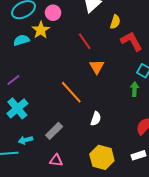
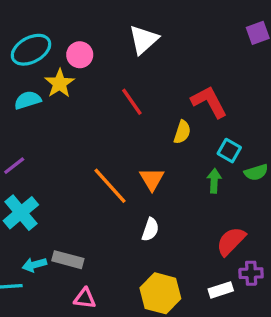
yellow semicircle: (115, 22) -> (182, 132), moved
orange triangle: (97, 67) -> (152, 179), moved
gray rectangle: (54, 131) -> (68, 260), moved, turned 60

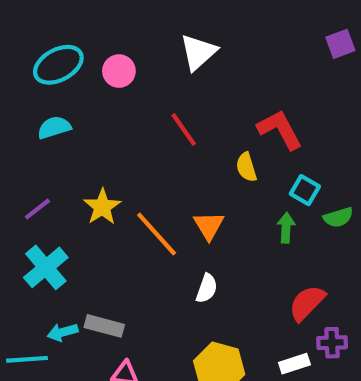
yellow star: (60, 83) -> (102, 207), moved
yellow semicircle: (182, 132) -> (246, 167), turned 145

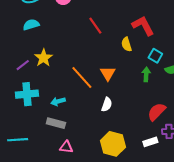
yellow star: (102, 207) -> (44, 58), moved
cyan cross: (46, 267) -> (27, 94), turned 35
cyan arrow: (63, 332) -> (58, 101), moved

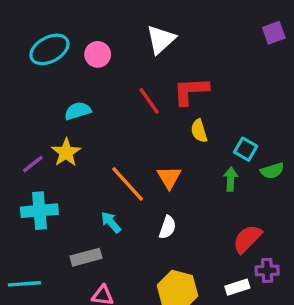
cyan semicircle: (31, 25) -> (78, 111), moved
red L-shape: (143, 26) -> (191, 91), moved, turned -65
cyan arrow: (58, 101) -> (111, 222), moved, turned 64
gray rectangle: (56, 123) -> (86, 257), turned -30

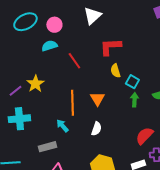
red line: (149, 101) -> (74, 61), moved
cyan semicircle: (78, 111) -> (49, 46), moved
cyan square: (246, 149) -> (132, 82), moved
orange line: (128, 184) -> (72, 103), turned 40

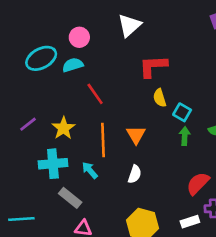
cyan ellipse: (25, 22) -> (41, 58), moved
red line: (74, 61) -> (95, 94), moved
yellow star: (35, 84) -> (64, 128), moved
cyan cross: (19, 119) -> (53, 164), moved
gray rectangle: (47, 147) -> (70, 198), turned 54

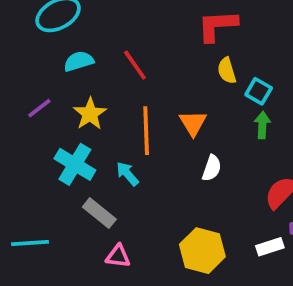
cyan semicircle: (73, 65) -> (79, 61), moved
cyan cross: (53, 164) -> (75, 164), turned 36
white semicircle: (135, 174) -> (212, 168), moved

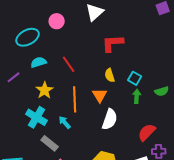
yellow semicircle: (227, 71) -> (110, 75), moved
purple line: (39, 108) -> (14, 77), moved
white semicircle: (212, 168) -> (110, 119), size x1.5

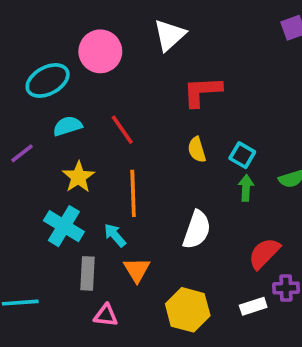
pink circle: (57, 21) -> (100, 51), size x1.5
orange triangle: (100, 95) -> (137, 270), moved
gray rectangle: (50, 143) -> (88, 273), turned 54

